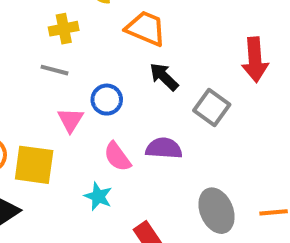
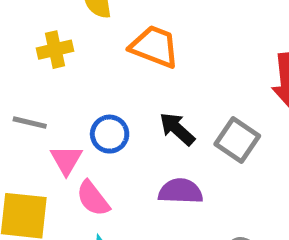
gray line: (55, 70) -> (30, 123), moved
black arrow: (164, 77) -> (177, 129), moved
pink semicircle: (117, 157) -> (93, 198), moved

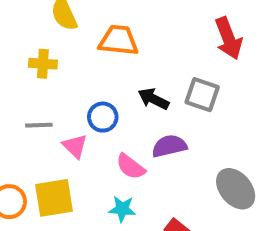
yellow cross: (55, 50) -> (43, 64), turned 32
pink semicircle: (93, 198) -> (131, 167), moved

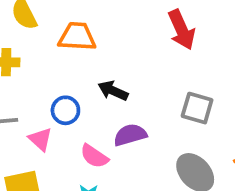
gray square: (202, 95) -> (197, 108), moved

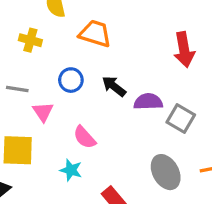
blue circle: (65, 110) -> (71, 80), moved
purple semicircle: (130, 135) -> (148, 102), moved

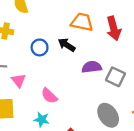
orange trapezoid: (95, 34) -> (82, 22), moved
blue circle: (71, 80) -> (40, 47), moved
black arrow: (114, 86) -> (67, 45), moved

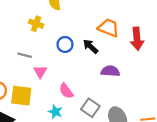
gray square: (115, 77) -> (90, 108), moved

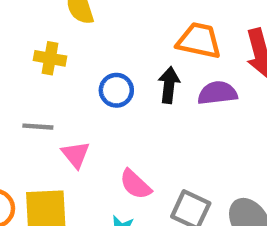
black arrow: (91, 46) -> (169, 85), turned 63
purple semicircle: (110, 71) -> (217, 93), moved

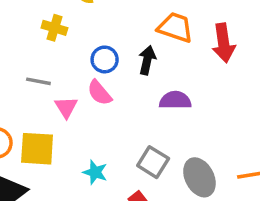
purple semicircle: (217, 93) -> (175, 100), moved
pink semicircle: (135, 184) -> (100, 93), moved

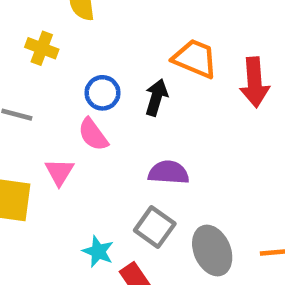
purple semicircle: (175, 100) -> (169, 172), moved
pink triangle: (66, 107) -> (59, 172), moved
cyan star: (95, 172) -> (98, 251), moved

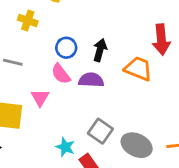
orange trapezoid: (195, 59) -> (138, 69), moved
purple semicircle: (169, 172) -> (91, 80), moved
gray ellipse: (212, 250) -> (137, 145), turned -40

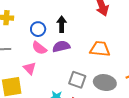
orange trapezoid: (138, 69) -> (100, 49), moved

